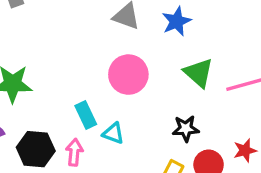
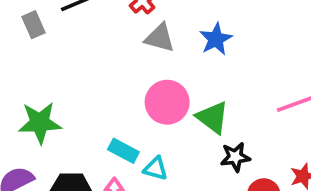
green triangle: (199, 73) -> (213, 117), moved
cyan rectangle: (86, 115) -> (123, 151), turned -32

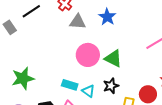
black star: (235, 157) -> (111, 86), moved
cyan triangle: (156, 169) -> (88, 91), turned 32

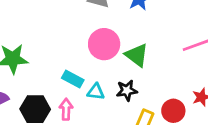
cyan triangle: (88, 91) -> (96, 92), turned -40

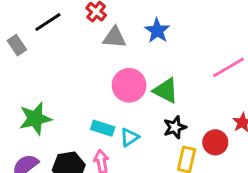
black star: (127, 90) -> (175, 127), moved
cyan triangle: (96, 92) -> (130, 137), turned -30

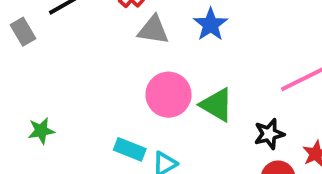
green star: (35, 119) -> (41, 131), size x0.6
black star: (175, 127) -> (269, 134), moved

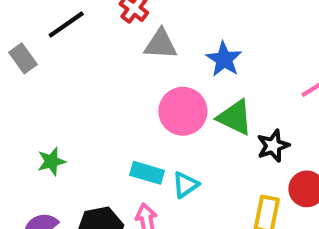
blue star: (211, 25) -> (224, 59), moved
black star: (269, 134) -> (273, 146), moved

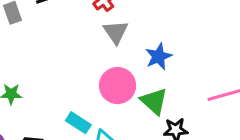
gray triangle: (161, 44) -> (116, 32), turned 36

